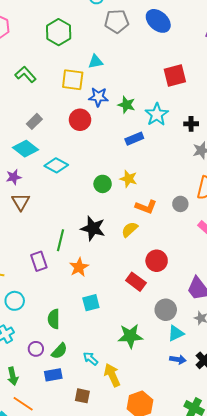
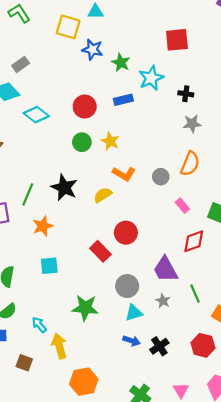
red circle: (80, 120) -> (85, 107), moved

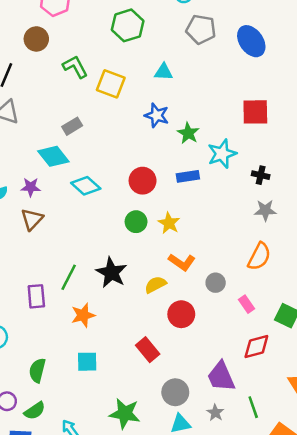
yellow square: (68, 27) -> (111, 84), moved
gray circle: (161, 177) -> (216, 283), moved
red circle: (126, 233) -> (181, 314), moved

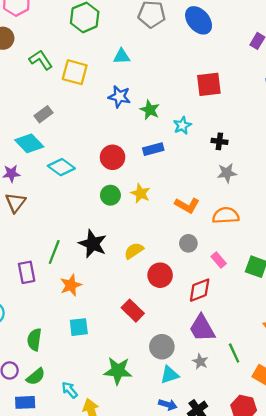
cyan star: (222, 154) -> (182, 125), size x0.7
orange semicircle: (259, 256) -> (226, 215), turned -115
orange L-shape: (182, 262) -> (187, 205), moved
red diamond: (256, 346) -> (200, 290), moved

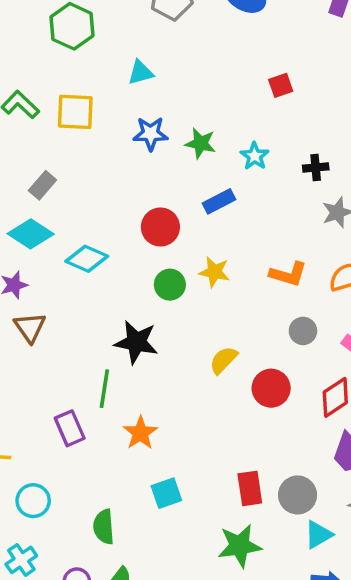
red square: (209, 84) -> (281, 85), size x0.6
black star: (93, 244) -> (136, 342), moved
red rectangle: (133, 311) -> (250, 488), moved, turned 50

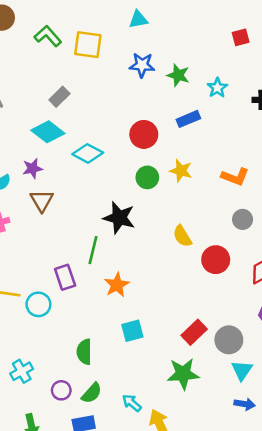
yellow semicircle: (223, 360) -> (182, 236), turned -80
red rectangle: (250, 488) -> (194, 332), turned 50
cyan circle: (33, 501) -> (38, 304), moved
cyan triangle: (318, 535) -> (242, 370), turned -30

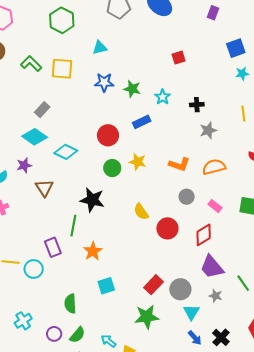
brown triangle: (42, 201) -> (44, 188), moved
blue arrow: (245, 404) -> (195, 338), turned 42

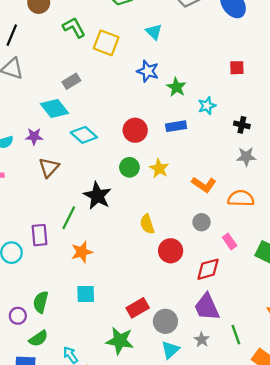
cyan triangle: (100, 48) -> (154, 32), turned 42
purple circle: (54, 334) -> (18, 316), moved

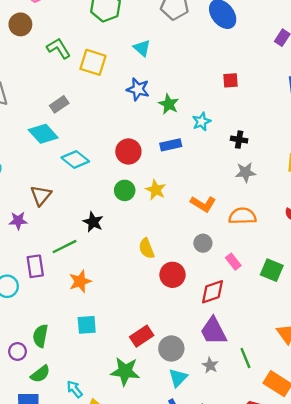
purple star: (34, 136) -> (18, 221), moved
black star: (97, 196) -> (93, 222), size x0.7
green line: (69, 218) -> (64, 247), turned 40

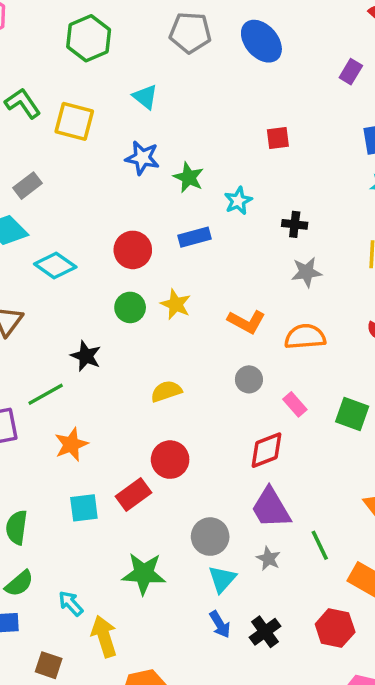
yellow semicircle: (146, 248) -> (166, 391), turned 96
red circle: (172, 275) -> (170, 460), moved
red rectangle: (142, 336) -> (133, 495), moved

